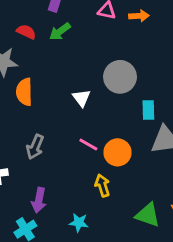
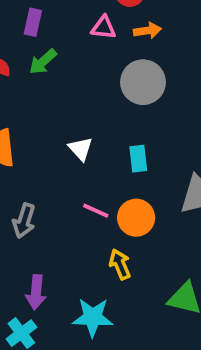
gray circle: (120, 77) -> (143, 82), moved
cyan rectangle: (148, 110) -> (138, 159), moved
cyan star: (79, 223) -> (93, 317), size x1.5

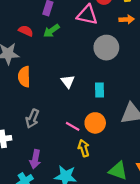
pink triangle: (104, 28) -> (87, 15), size x1.5
orange arrow: (147, 31) -> (127, 19), moved
pink line: (96, 211) -> (73, 126), moved

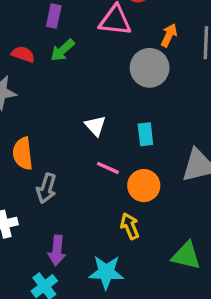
orange arrow: (127, 19) -> (169, 35), moved, turned -56
orange semicircle: (24, 77) -> (23, 154), moved
pink line: (73, 126) -> (108, 168), moved

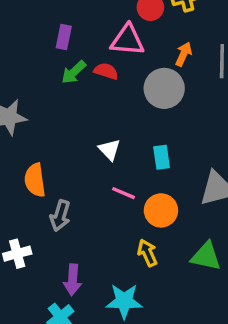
red semicircle: (23, 54) -> (106, 71), moved
green triangle: (186, 256) -> (206, 256), moved

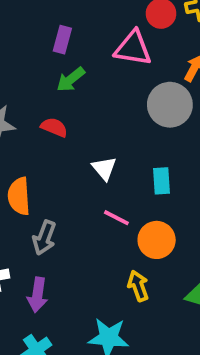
red semicircle: (106, 71) -> (54, 127), moved
purple arrow: (73, 280) -> (37, 295), moved

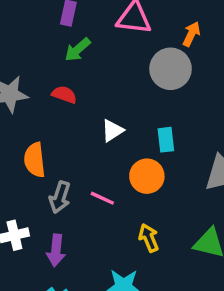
white triangle: (104, 168) -> (112, 131), turned 40
pink line: (116, 218) -> (102, 198), moved
orange circle: (157, 240) -> (147, 176), moved

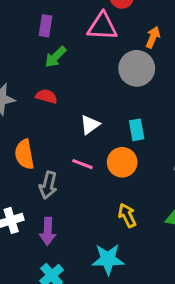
pink line: (102, 198) -> (82, 164), moved

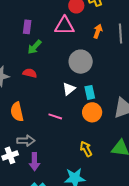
gray circle: (137, 68) -> (81, 62), moved
white triangle: (90, 125) -> (69, 89), moved
orange circle: (122, 162) -> (92, 112), moved
gray arrow: (48, 185) -> (26, 141), moved, turned -102

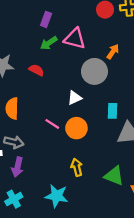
pink triangle: (64, 26) -> (75, 39), moved
orange arrow: (98, 31) -> (113, 52), moved
cyan rectangle: (90, 92) -> (113, 111), moved
orange circle: (92, 112) -> (76, 128), moved

